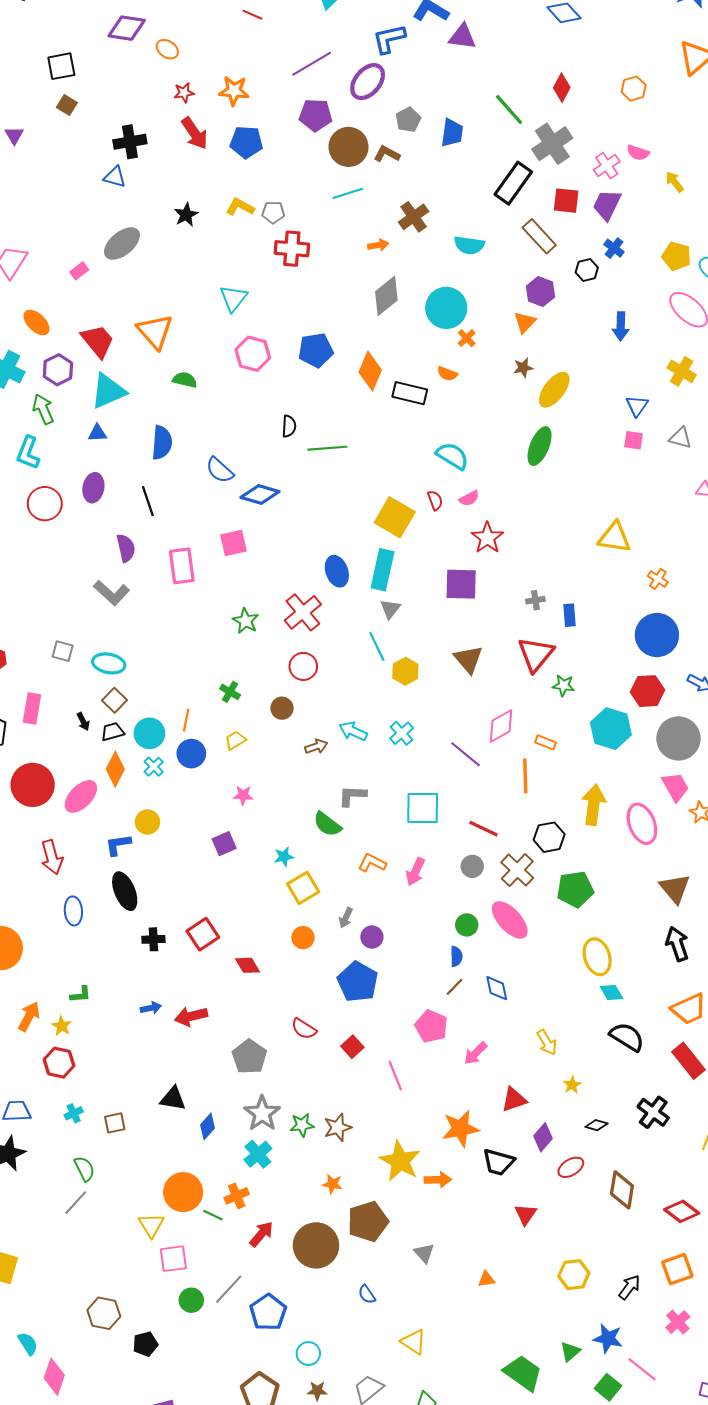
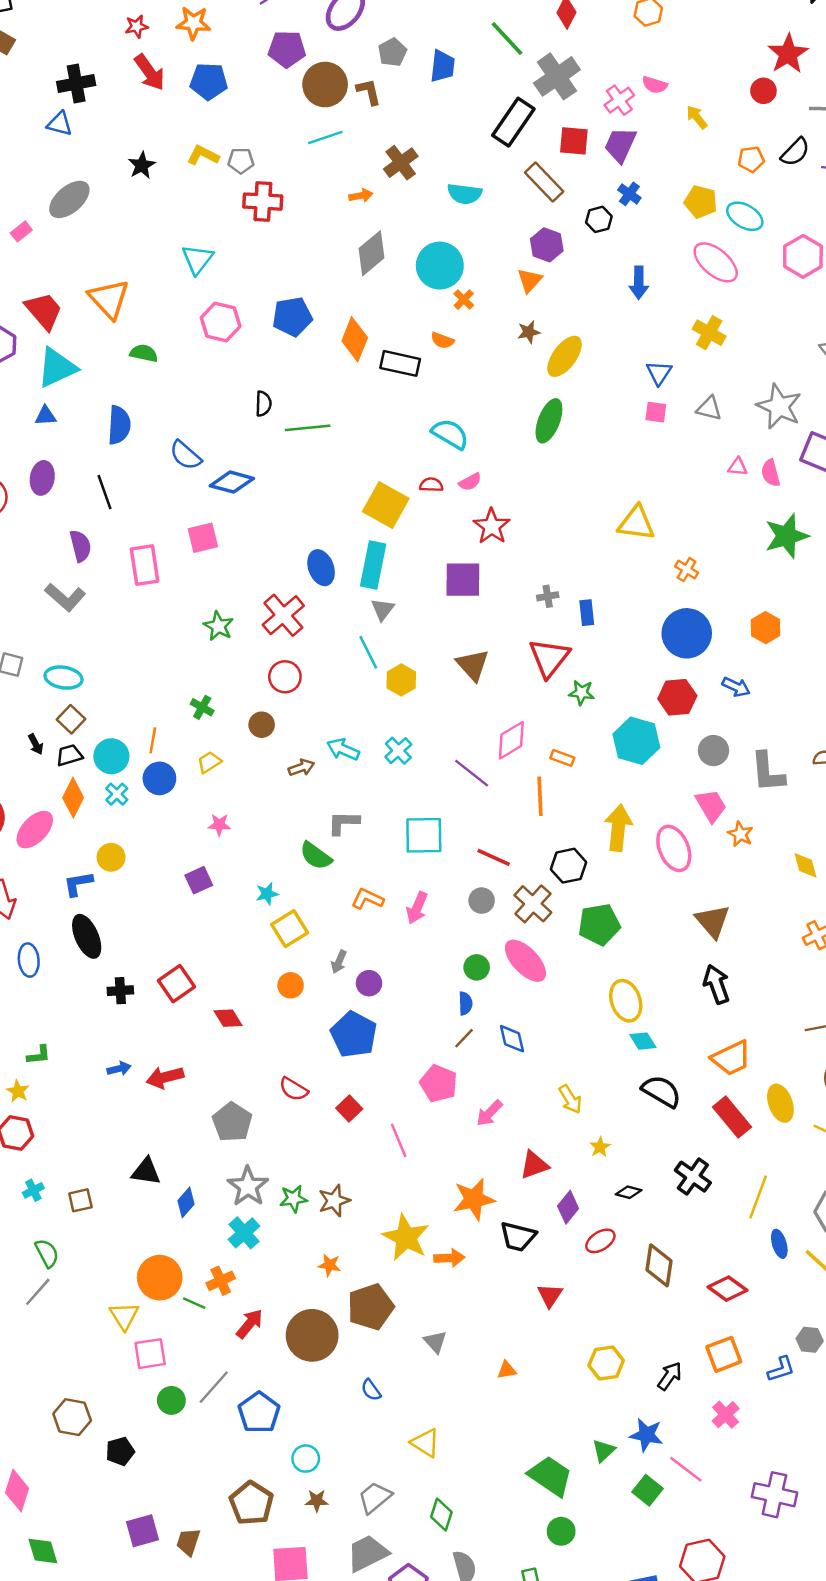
brown L-shape: (387, 154) -> (369, 92), turned 50
red semicircle: (435, 500) -> (431, 485), turned -66
gray circle: (678, 738) -> (713, 751), size x0.6

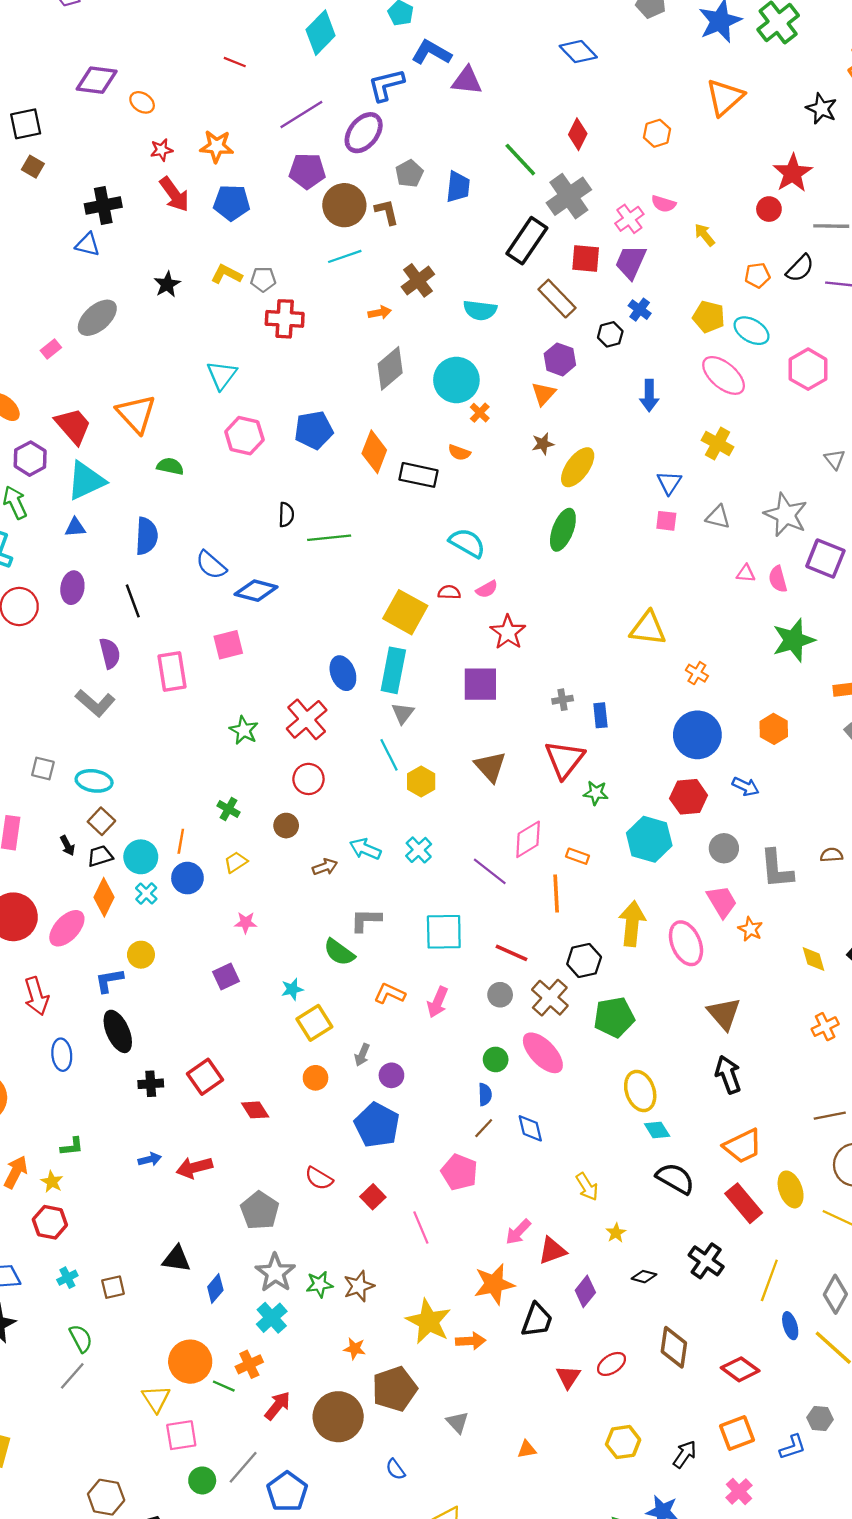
pink arrow: (489, 1113) -> (518, 1232), moved
black trapezoid: (518, 1237) -> (537, 1320), turned -84
red ellipse: (600, 1241) -> (611, 1364), moved

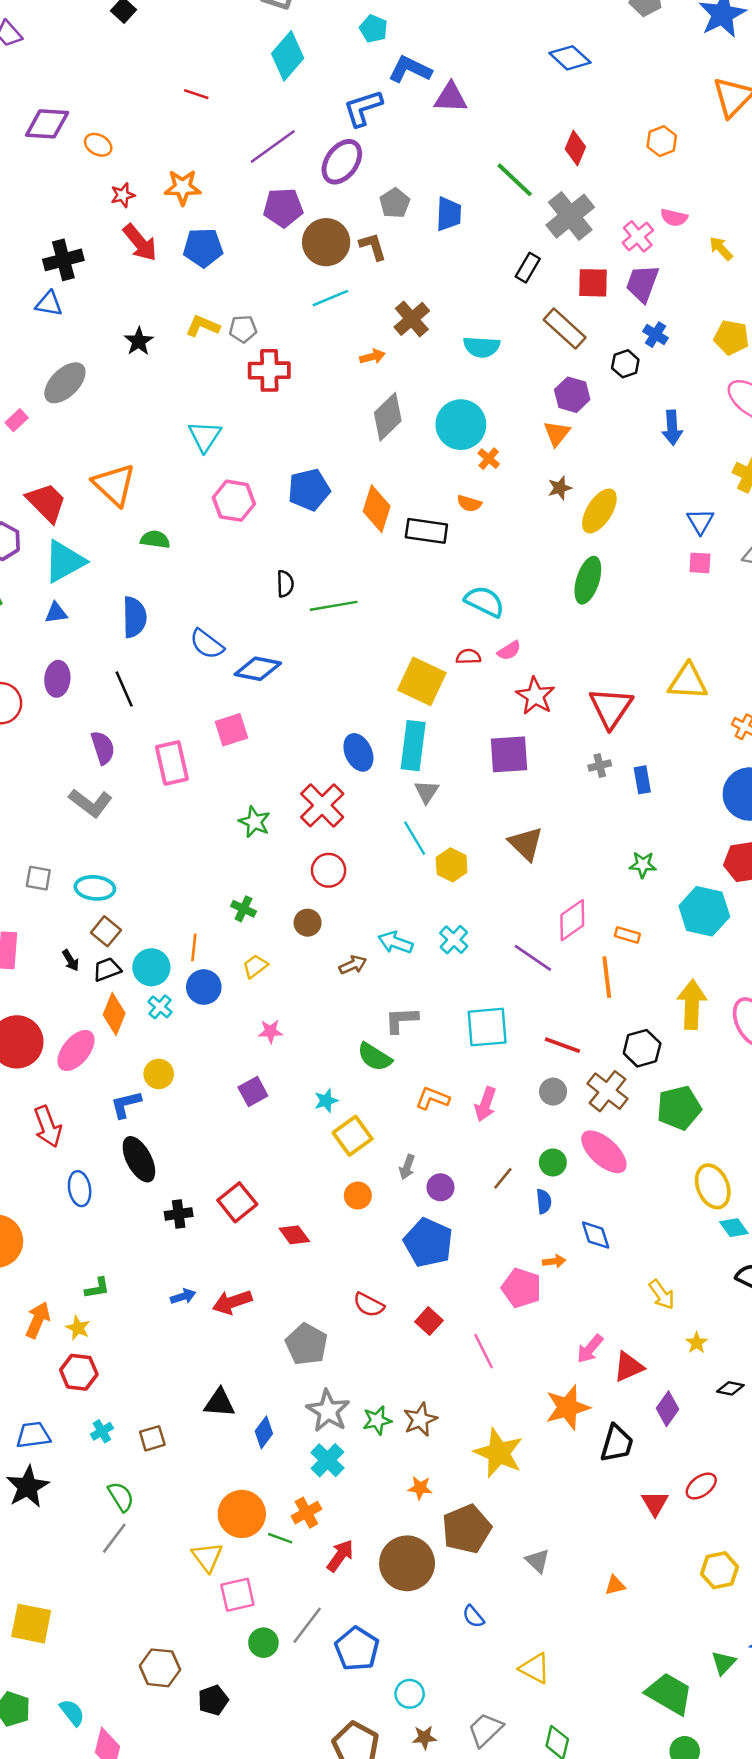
black rectangle: (527, 241) -> (528, 268), size x0.6
red triangle: (564, 759) -> (611, 708), moved
brown line: (484, 1128) -> (503, 1178), moved
orange arrow: (471, 1341) -> (554, 1261), moved, size x0.7

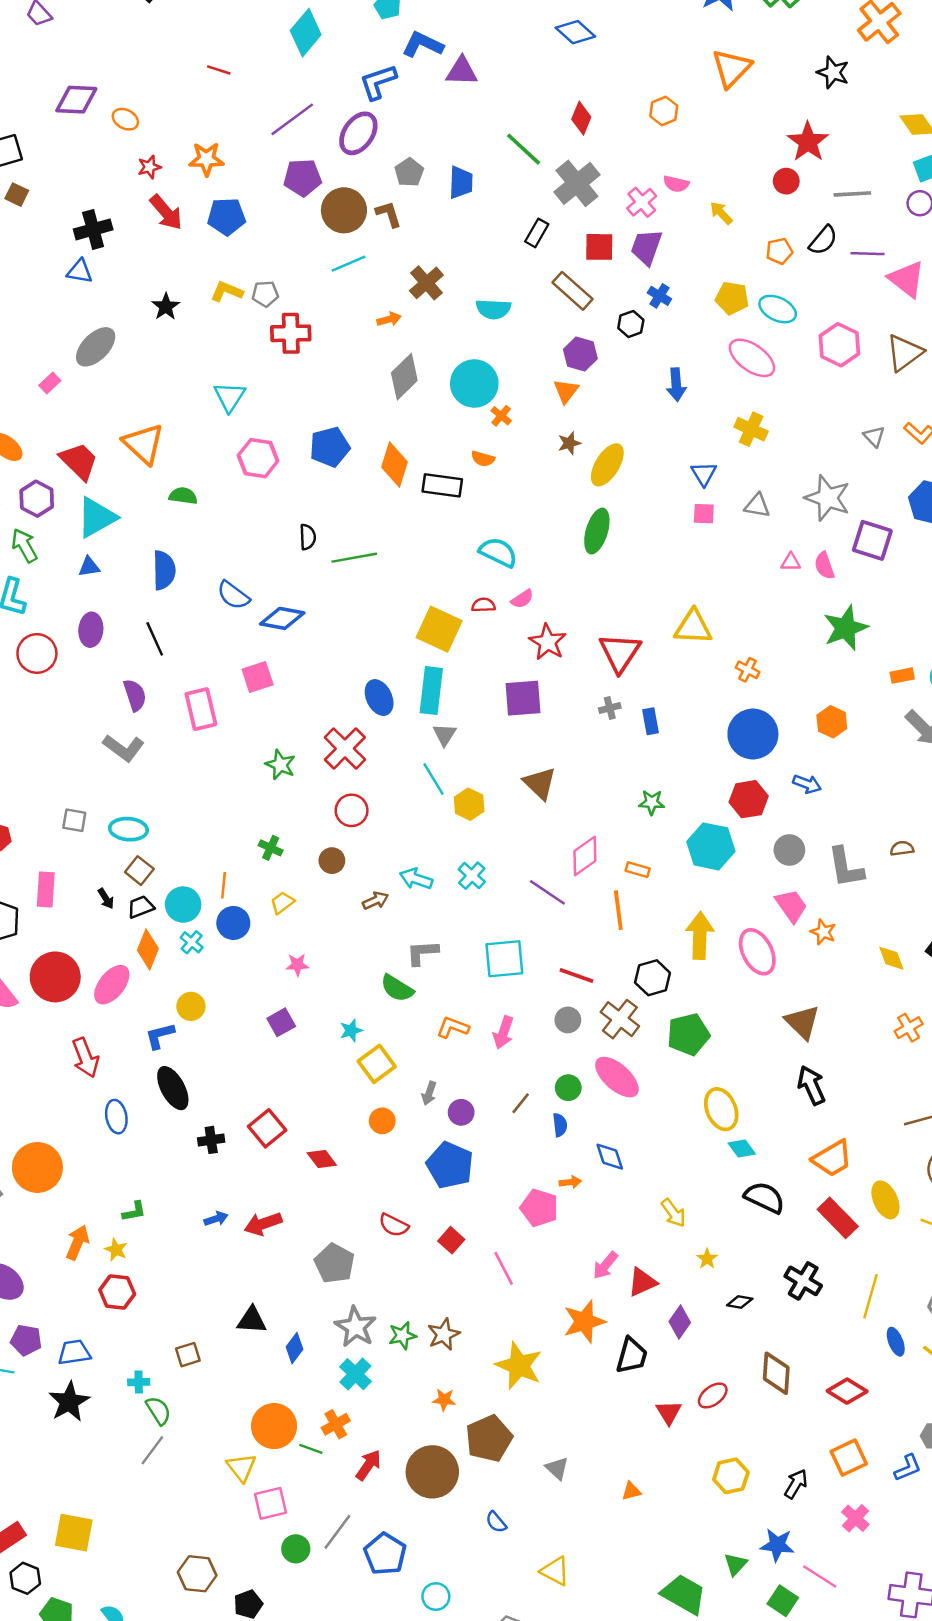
cyan cross: (102, 1431) -> (139, 1382), moved, turned 30

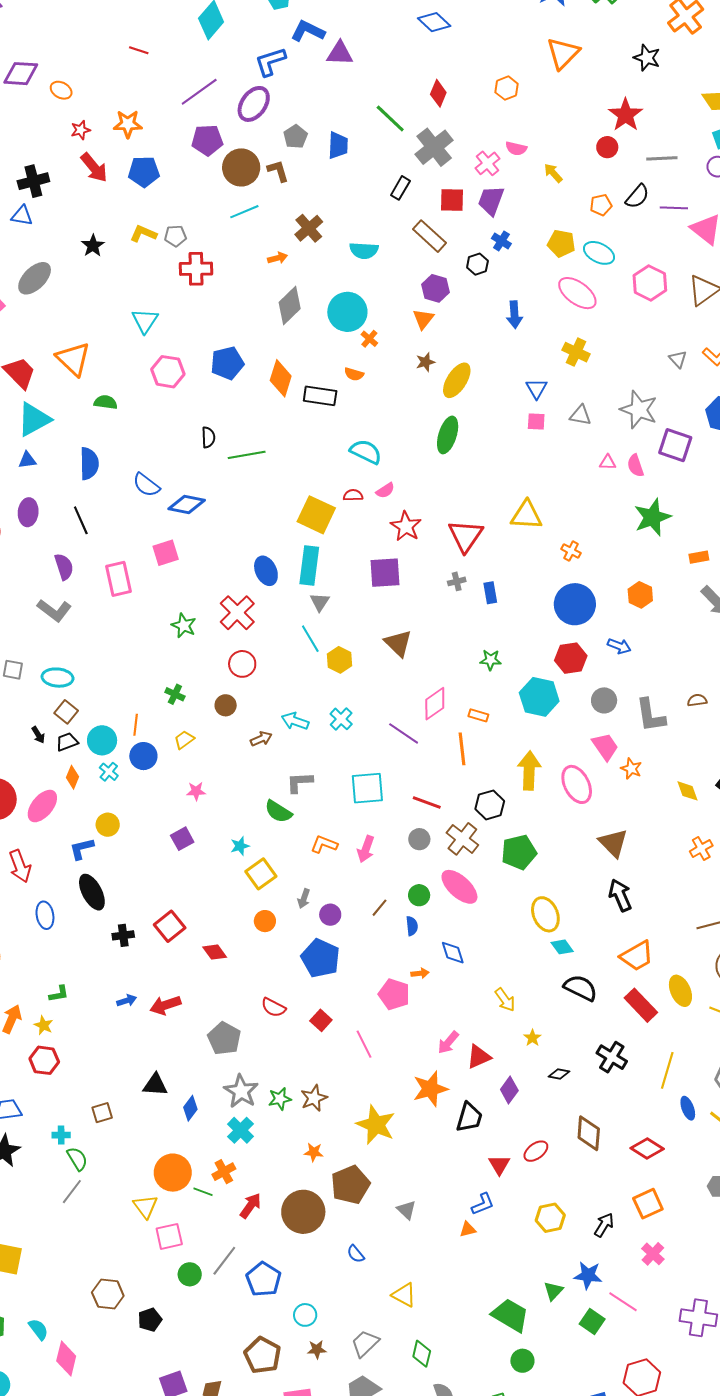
orange diamond: (148, 949) -> (73, 777), size x0.7
blue L-shape: (908, 1468) -> (483, 1204), moved

